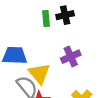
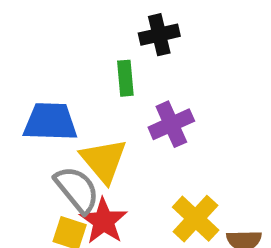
green rectangle: (46, 18) -> (125, 78), moved

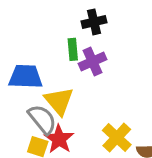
purple cross: (171, 124) -> (92, 61), moved

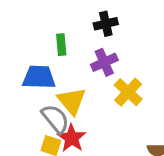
green rectangle: (73, 49) -> (61, 45), moved
yellow cross: (117, 138) -> (128, 92), moved

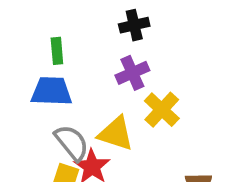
green rectangle: (61, 45) -> (57, 51), moved
yellow triangle: (72, 101) -> (116, 134), moved, turned -32

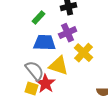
green rectangle: (57, 51) -> (39, 18), moved, turned 48
blue trapezoid: (51, 91) -> (45, 43), moved

